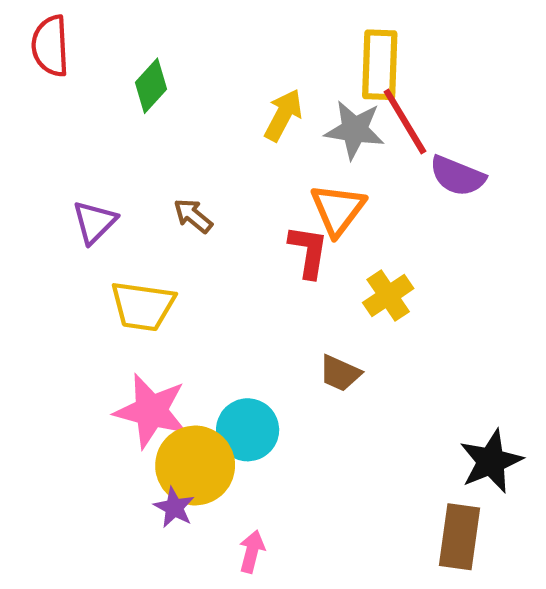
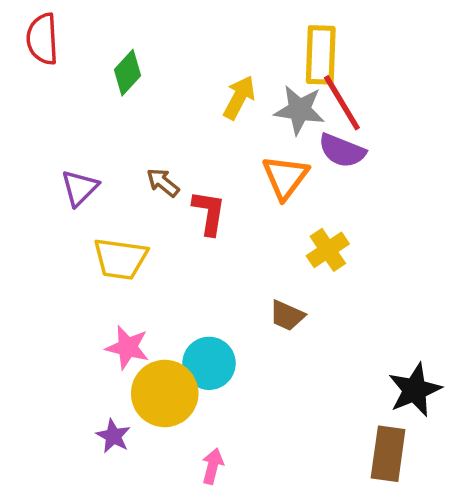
purple semicircle: (457, 176) -> (342, 151), moved
red L-shape: (308, 251) -> (209, 213), moved
pink star: (151, 411) -> (127, 347), size x0.7
purple star: (174, 507) -> (113, 436), moved

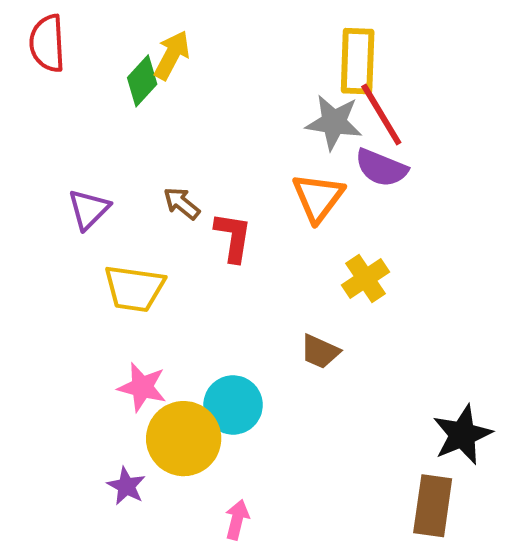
yellow arrow: (239, 97) -> (172, 55), moved

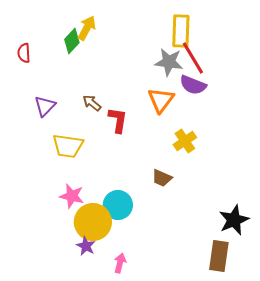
red semicircle: (47, 43) -> (24, 53), moved, size x0.7
purple star: (126, 486) -> (86, 246), moved

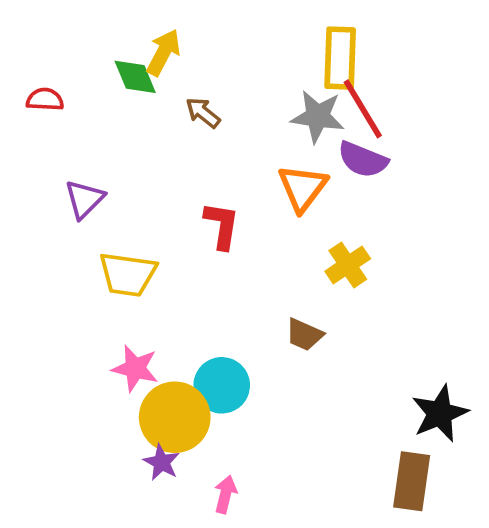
green diamond: (72, 41) -> (135, 77), turned -65
red semicircle: (24, 53) -> (45, 99), turned 96
brown arrow: (92, 103) -> (203, 113), moved

